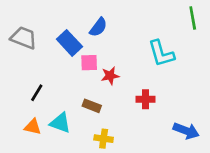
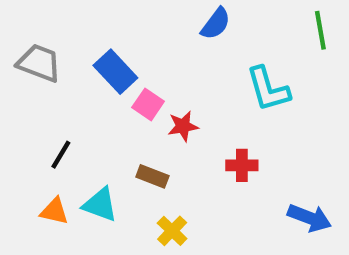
blue semicircle: (98, 27) -> (216, 24), moved
pink square: (89, 63) -> (148, 104), turned 36
yellow cross: (104, 139) -> (172, 231), turned 36

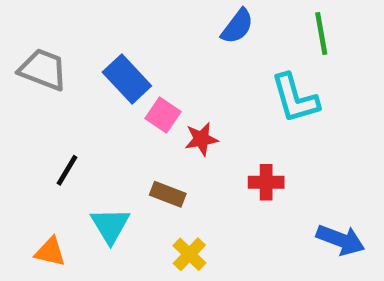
green line: (320, 30) -> (321, 33), moved
cyan triangle: (100, 205) -> (110, 225), turned 39
orange triangle: (54, 211) -> (50, 252), moved

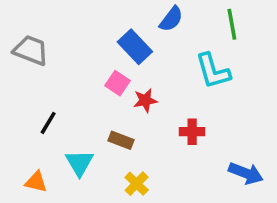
blue rectangle: (127, 79) -> (135, 47), moved

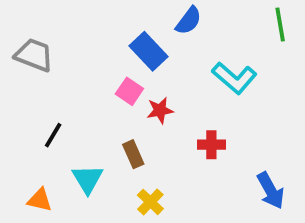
green line: (232, 24) -> (280, 25), moved
cyan L-shape: (213, 71) -> (234, 78), turned -33
brown rectangle: (121, 140) -> (133, 154), turned 45
blue arrow: (246, 173) -> (271, 190), turned 40

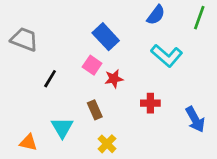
blue semicircle: (189, 21) -> (156, 15), moved
green line: (280, 25) -> (199, 18), turned 30
black line: (53, 135) -> (50, 79), moved
blue arrow: (271, 190) -> (195, 119), moved

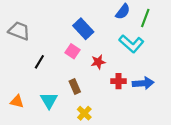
green line: (199, 18) -> (145, 18), moved
red star: (114, 79) -> (98, 62), moved
blue arrow: (195, 119) -> (143, 83), moved, turned -66
orange triangle: (28, 142) -> (17, 101), moved

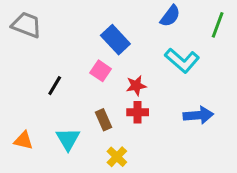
green line: (145, 18) -> (218, 25), moved
gray trapezoid: (19, 31) -> (26, 25), moved
red cross: (119, 81) -> (138, 112), moved

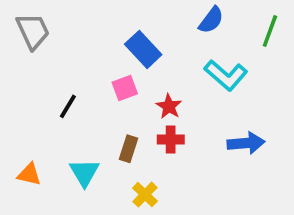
gray trapezoid: (26, 25) -> (33, 31), turned 44
pink square: (101, 71) -> (125, 88), turned 36
red star: (136, 86) -> (169, 106), turned -30
brown rectangle: (104, 120) -> (128, 149), turned 42

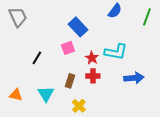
cyan L-shape: (226, 75) -> (116, 52), moved, turned -30

